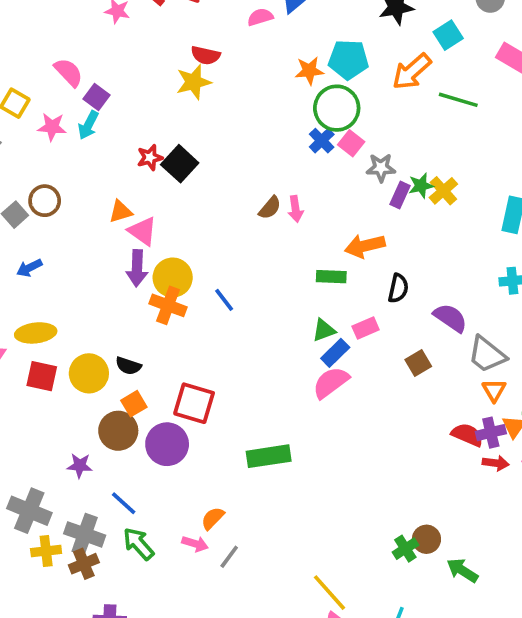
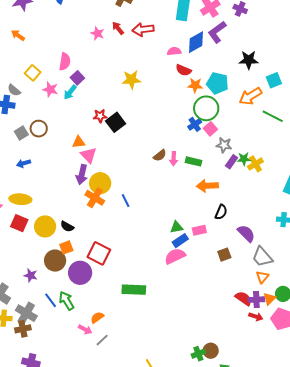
red semicircle: (206, 55) -> (183, 70), moved
pink semicircle: (69, 72) -> (65, 62), turned 42
green rectangle: (331, 277) -> (193, 161), moved
green arrow: (138, 544) -> (67, 301), moved

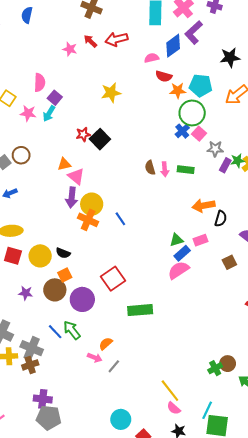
brown semicircle: (160, 155) -> (150, 168), turned 120
orange arrow: (207, 186) -> (204, 206), moved
red square: (99, 253) -> (113, 279), moved, turned 35
purple star: (31, 275) -> (26, 293), moved

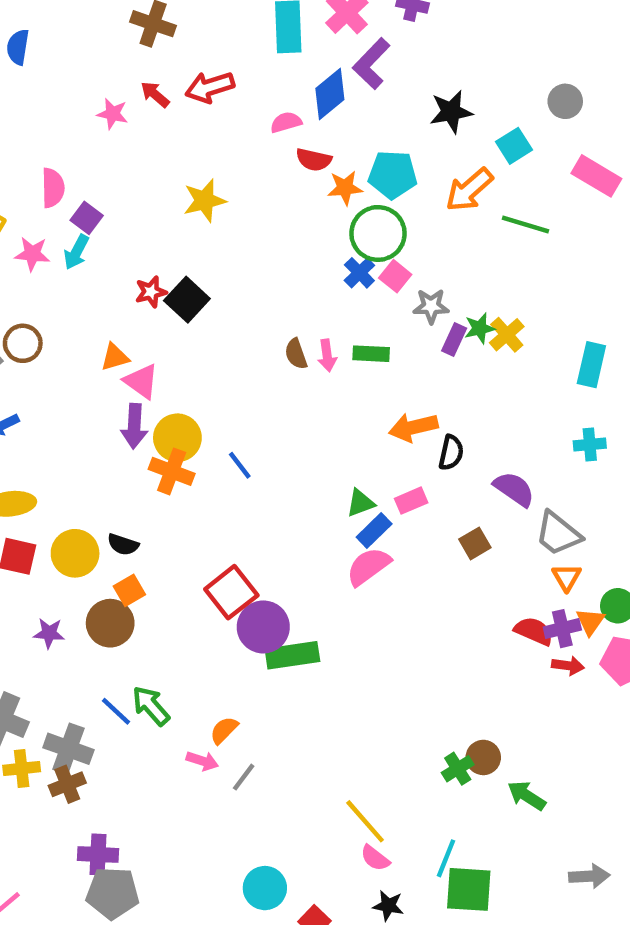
purple circle: (82, 299) -> (263, 627), moved

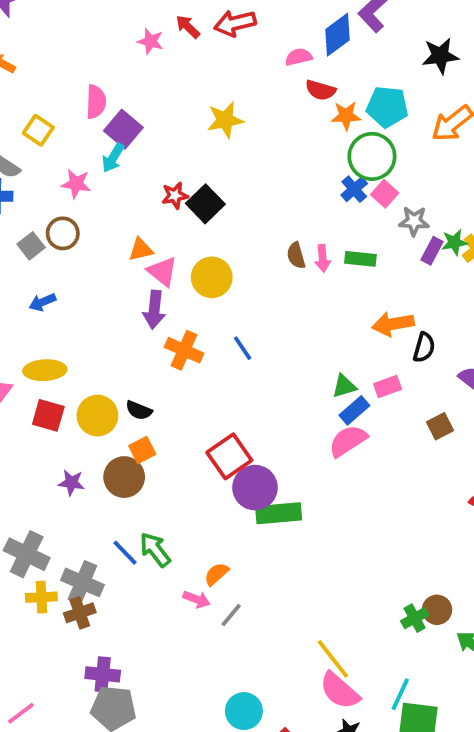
purple square: (87, 218) -> (123, 129), size x1.4
pink star: (32, 254) -> (76, 184), moved
yellow circle: (177, 438) -> (212, 277), moved
pink semicircle: (375, 858) -> (340, 691), size x1.6

